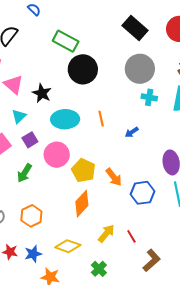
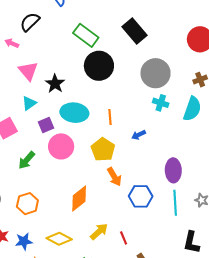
black rectangle: (135, 28) -> (134, 31), moved
purple square: (30, 140) -> (46, 125), moved
yellow pentagon: (83, 170) -> (103, 150), moved

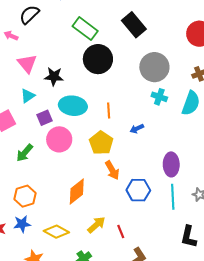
black star: (55, 84) -> (54, 76), turned -30
blue star: (24, 241) -> (22, 224), moved

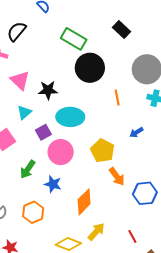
black rectangle: (134, 25) -> (122, 29), size x0.7
orange line: (109, 110) -> (117, 98), moved
blue star: (22, 224) -> (53, 184), moved, turned 30
yellow arrow: (96, 225) -> (96, 232), moved

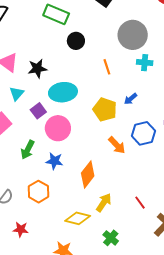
black circle: (90, 68) -> (76, 41), size x0.6
yellow pentagon: (103, 151) -> (105, 110), moved
blue hexagon: (145, 193) -> (143, 133), moved

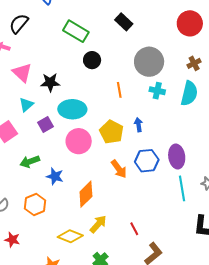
blue arrow: (131, 99) -> (138, 125), turned 112
pink circle: (58, 128) -> (79, 141), moved
green arrow: (28, 150) -> (30, 162), turned 36

